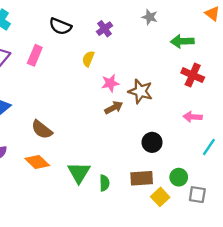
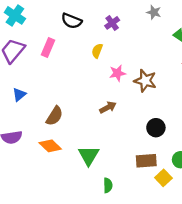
brown arrow: (114, 108) -> (108, 107), moved
brown semicircle: (42, 130) -> (54, 116), turned -96
green semicircle: (104, 183) -> (108, 185), moved

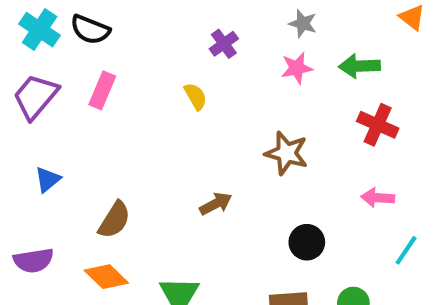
black semicircle: (72, 21) -> (90, 30), moved
yellow semicircle: (97, 51) -> (195, 96), turned 128
pink star: (117, 73) -> (297, 68), moved

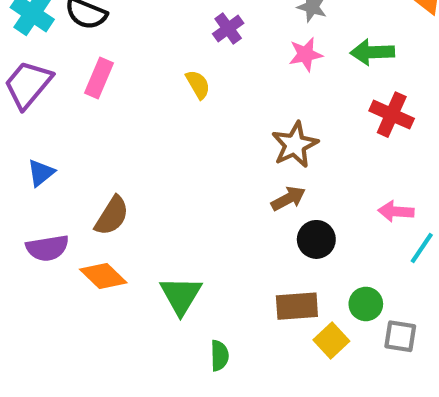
brown star: (287, 153) -> (295, 145), turned 30
pink arrow: (378, 198) -> (396, 211), moved
brown arrow: (216, 204) -> (288, 199), moved
purple semicircle: (33, 260) -> (47, 248), moved

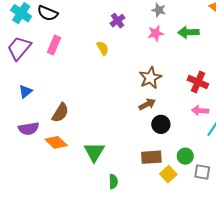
red cross: (392, 115) -> (198, 82), moved

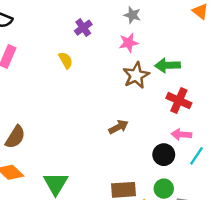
green arrow: (188, 32) -> (168, 65), moved
brown star: (150, 78) -> (136, 75), moved
black circle: (161, 124) -> (164, 155), moved

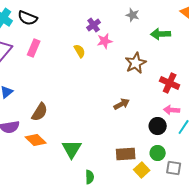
pink star: (129, 43) -> (105, 41), moved
green arrow: (168, 65) -> (161, 34), moved

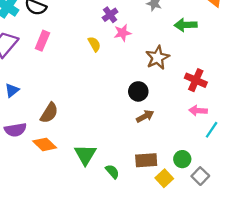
brown arrow: (122, 104) -> (145, 116), moved
black circle: (158, 126) -> (138, 91), moved
gray square: (174, 168) -> (200, 176), turned 35
green semicircle: (90, 177) -> (112, 172), moved, turned -40

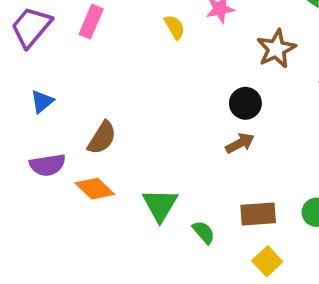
brown arrow: (145, 116) -> (240, 143), moved
yellow square: (164, 178) -> (267, 261), moved

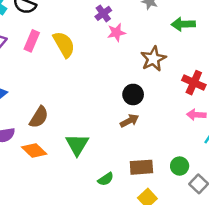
yellow semicircle: (175, 27) -> (64, 44), moved, size x1.6
green triangle: (160, 205) -> (77, 145), moved
green semicircle: (204, 232) -> (106, 179), turned 98

